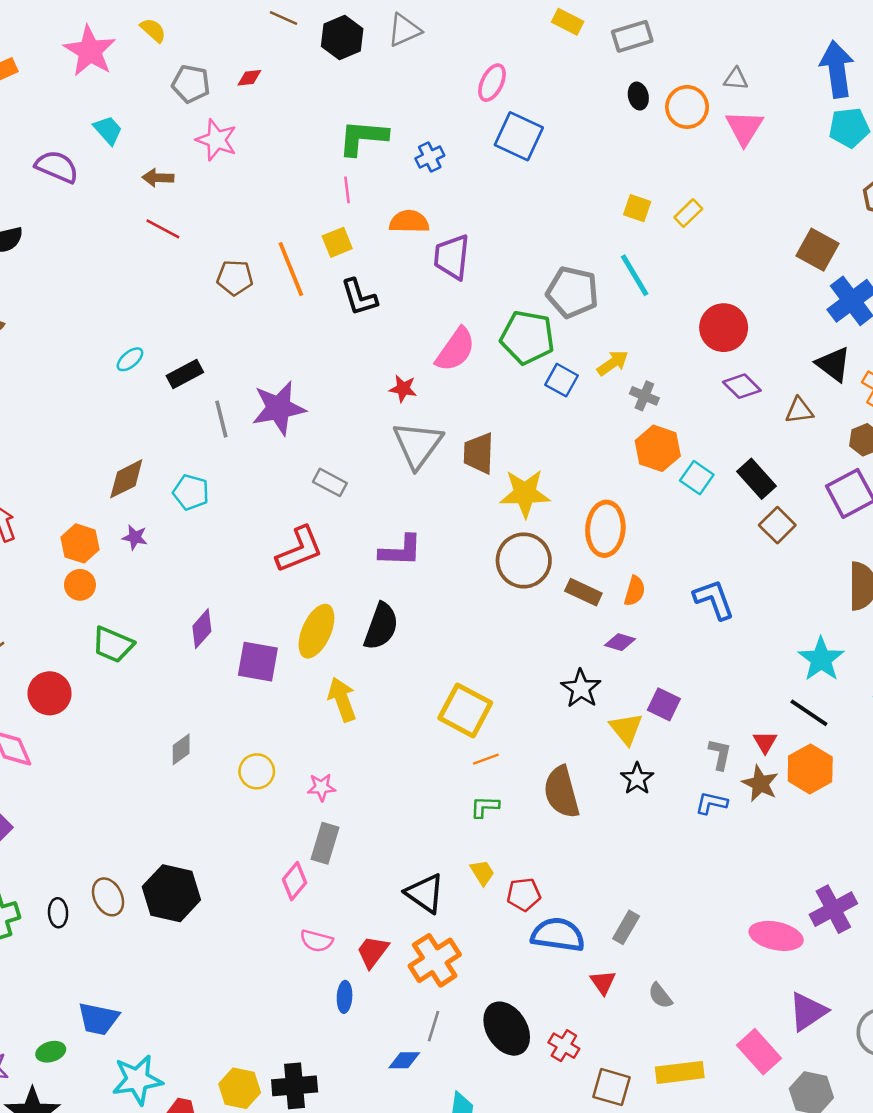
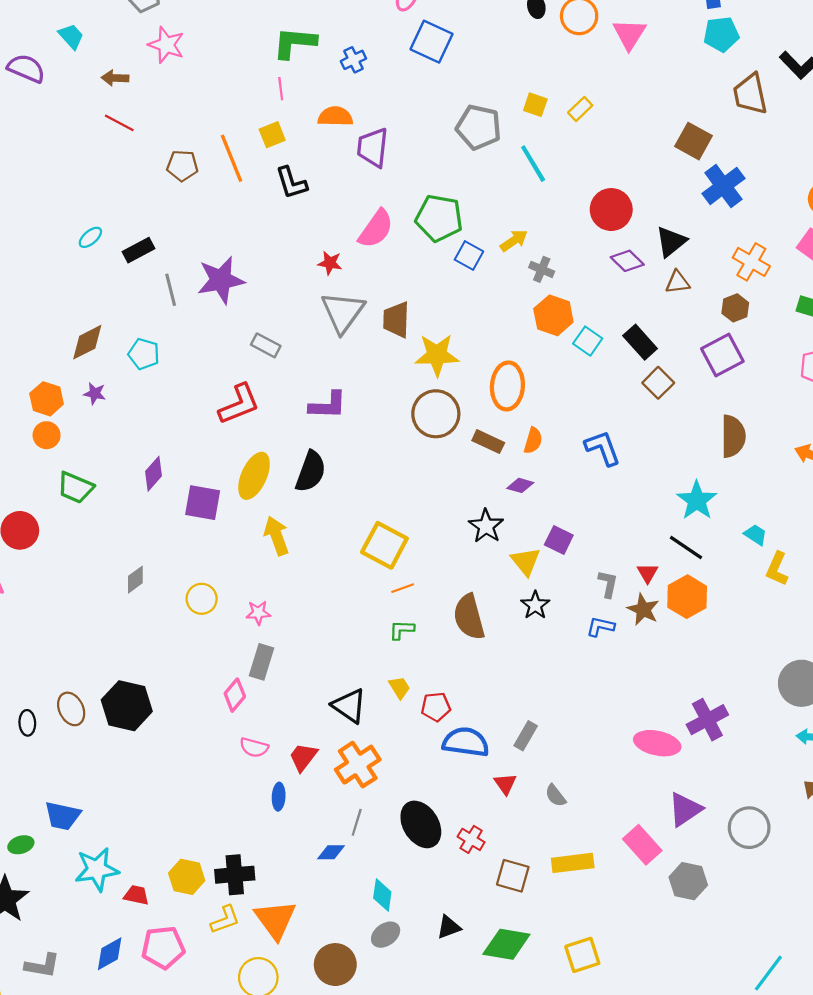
gray pentagon: (572, 292) -> (479, 127), moved
black triangle: (833, 364) -> (671, 242), moved, turned 44

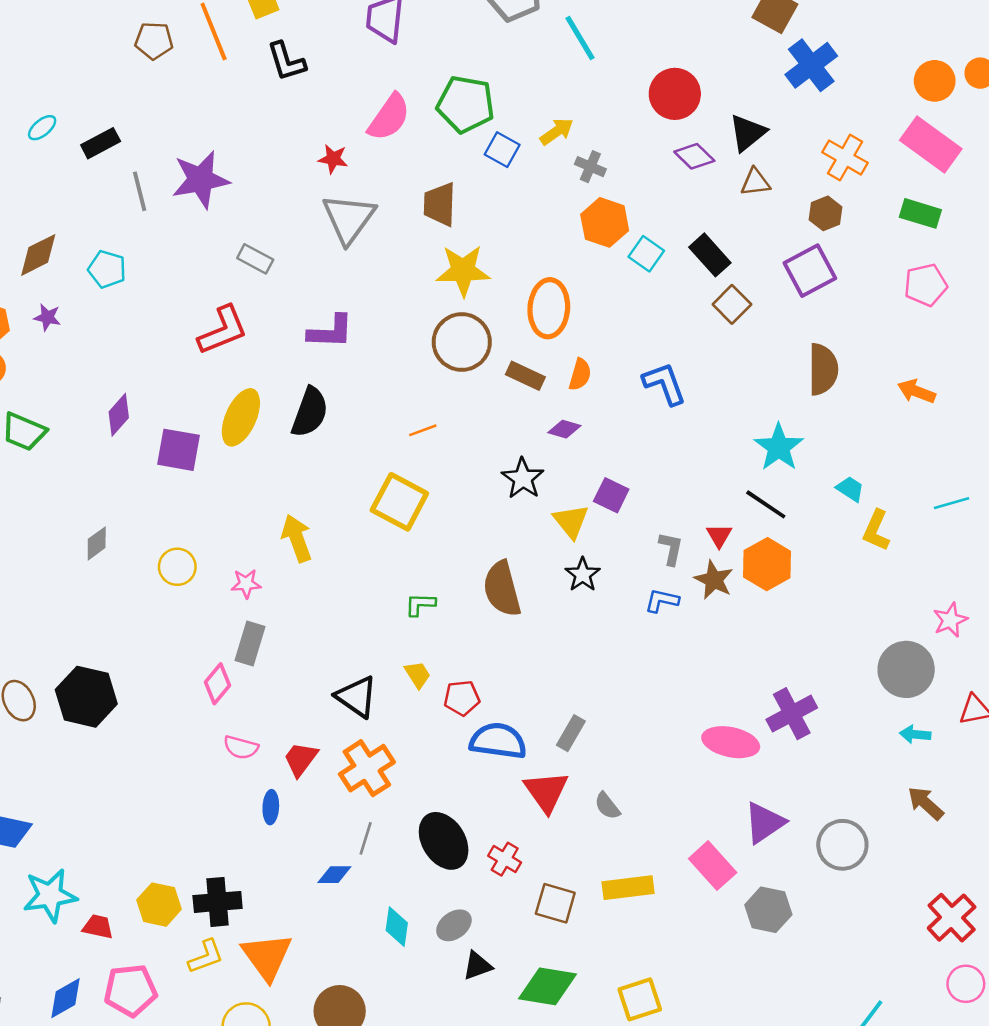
brown trapezoid: (396, 320) -> (440, 204), moved
yellow arrow: (276, 536) -> (297, 538), moved
orange line: (403, 588) -> (423, 430), moved
red triangle: (505, 784) -> (546, 792), size x1.6
gray ellipse: (386, 935) -> (454, 925), moved

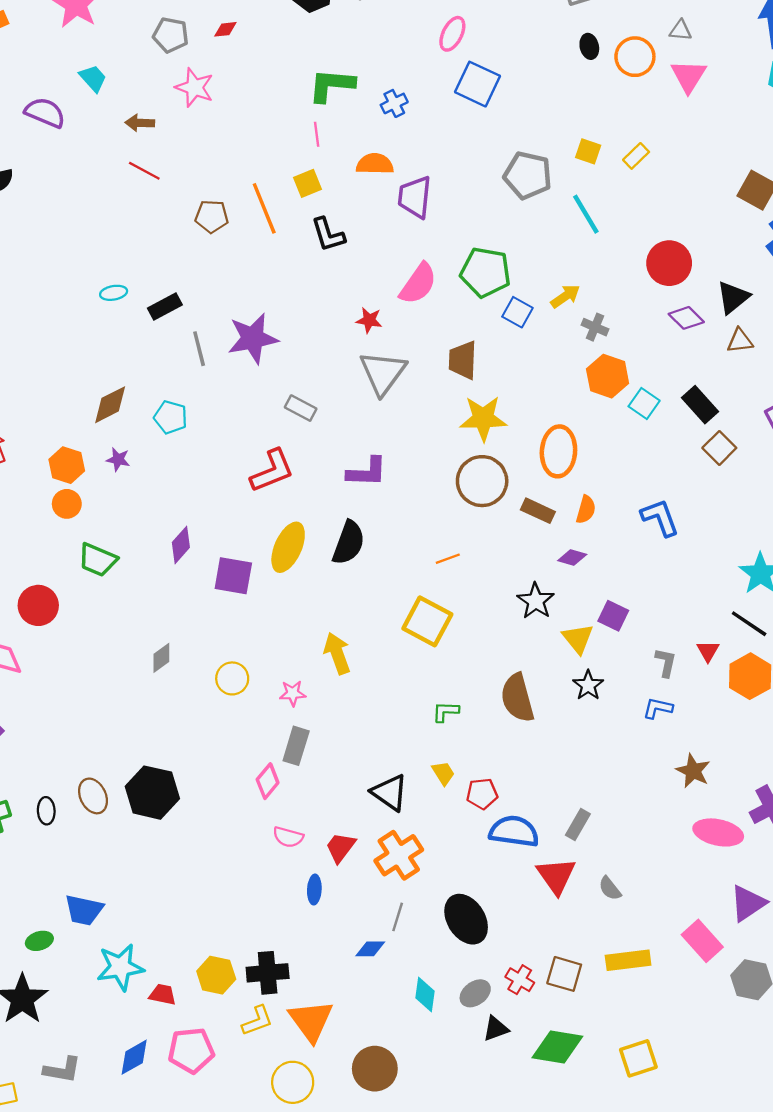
cyan ellipse: (42, 128) -> (114, 293), turned 30
brown star: (714, 580) -> (693, 771), moved
red cross: (505, 859) -> (520, 980), moved

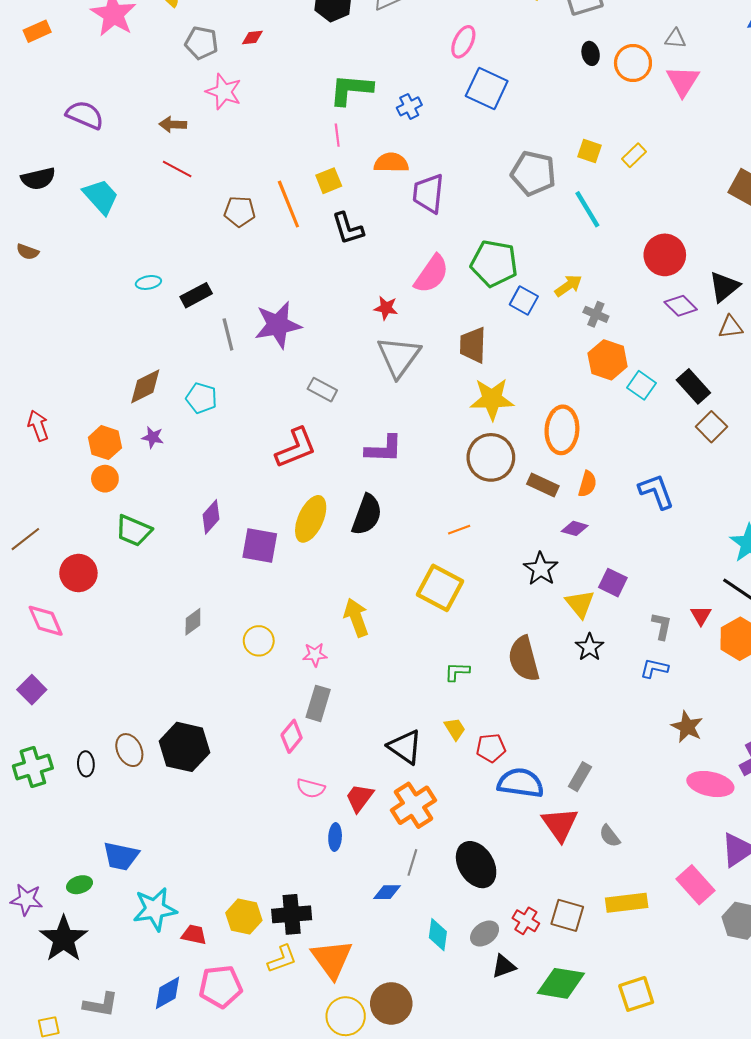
cyan trapezoid: (93, 78) -> (101, 197), moved, size x1.4
yellow circle: (293, 1082) -> (346, 1016), moved

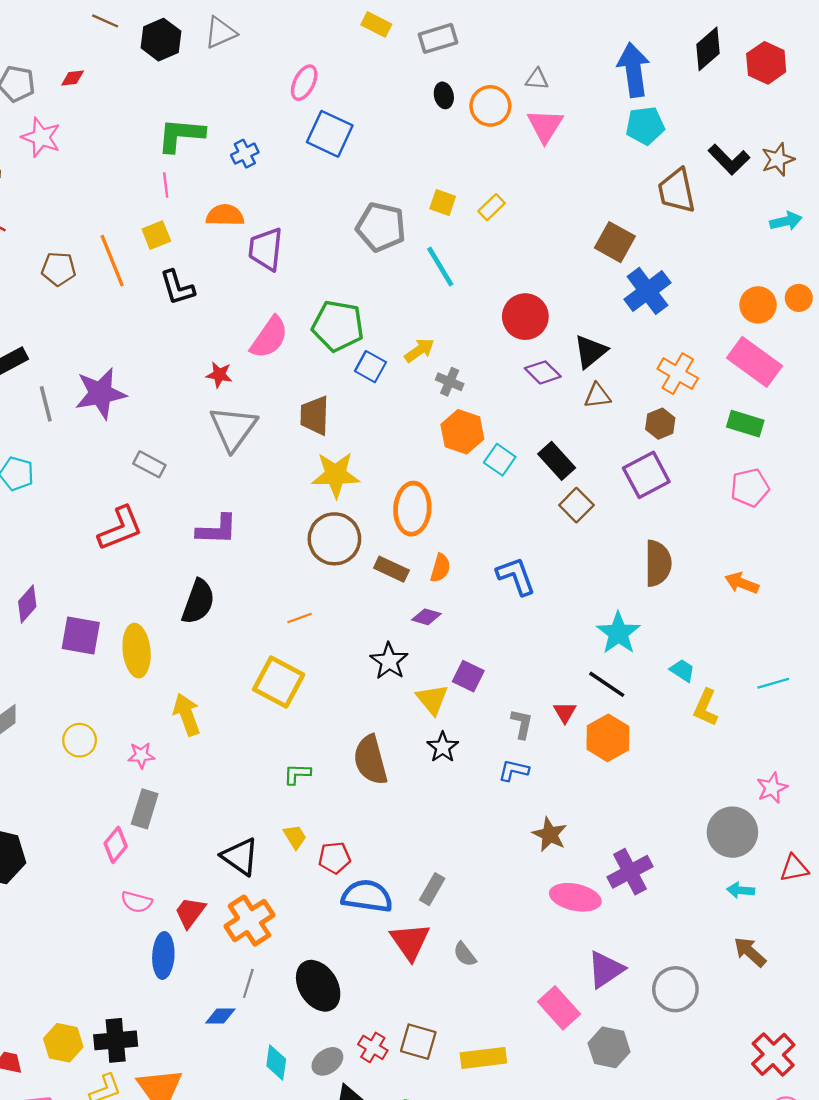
yellow ellipse: (311, 519) -> (137, 651), moved, turned -30
blue ellipse: (335, 837) -> (163, 955), size x1.5
yellow rectangle: (627, 903) -> (483, 1058), moved

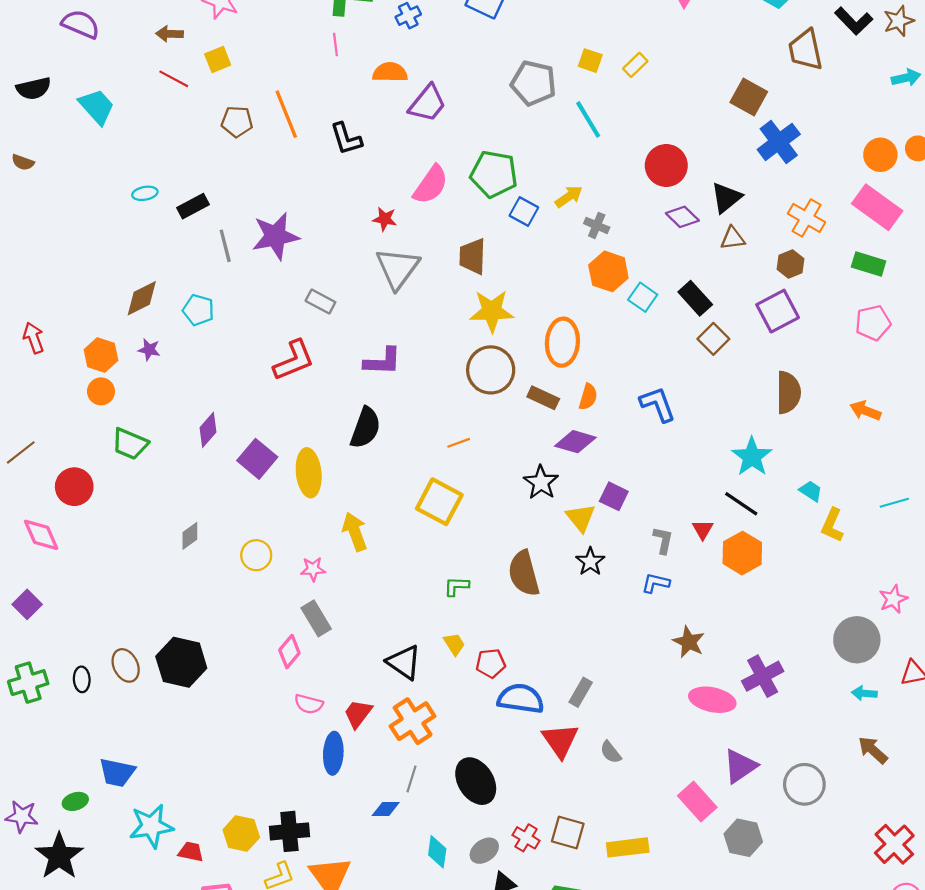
yellow square: (156, 235) -> (218, 59), moved
purple trapezoid: (266, 249) -> (428, 103), turned -147
purple diamond: (426, 617) -> (575, 442), size x1.5
purple square: (81, 635) -> (257, 459), turned 30
gray rectangle: (145, 809) -> (316, 618), turned -48

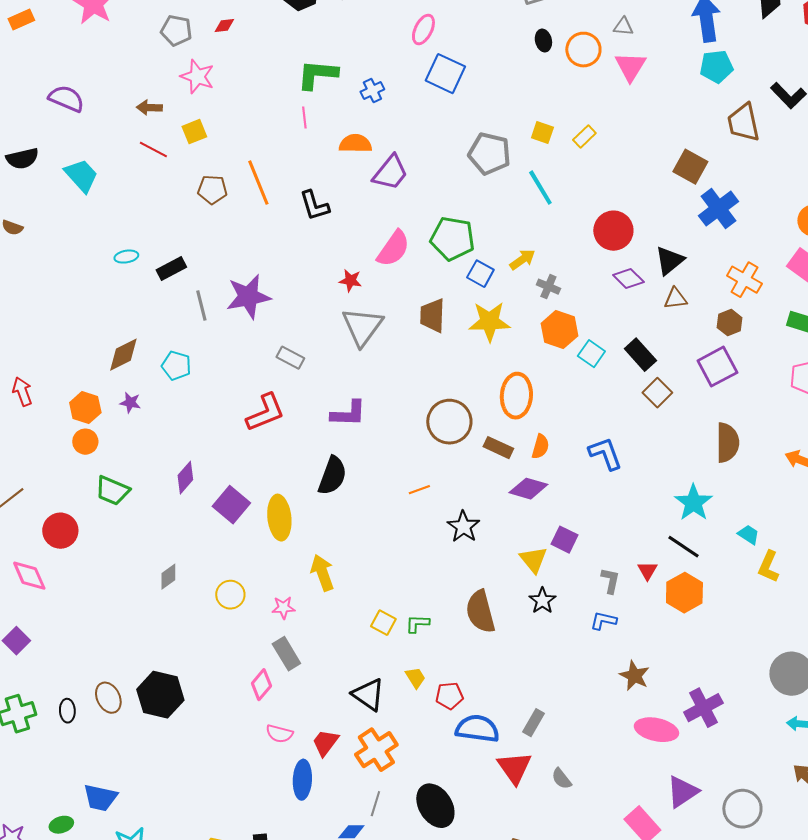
yellow star: (492, 311) -> (489, 322), moved
black star: (541, 482) -> (463, 527), moved
yellow square: (439, 502) -> (383, 623), moved, size x0.6

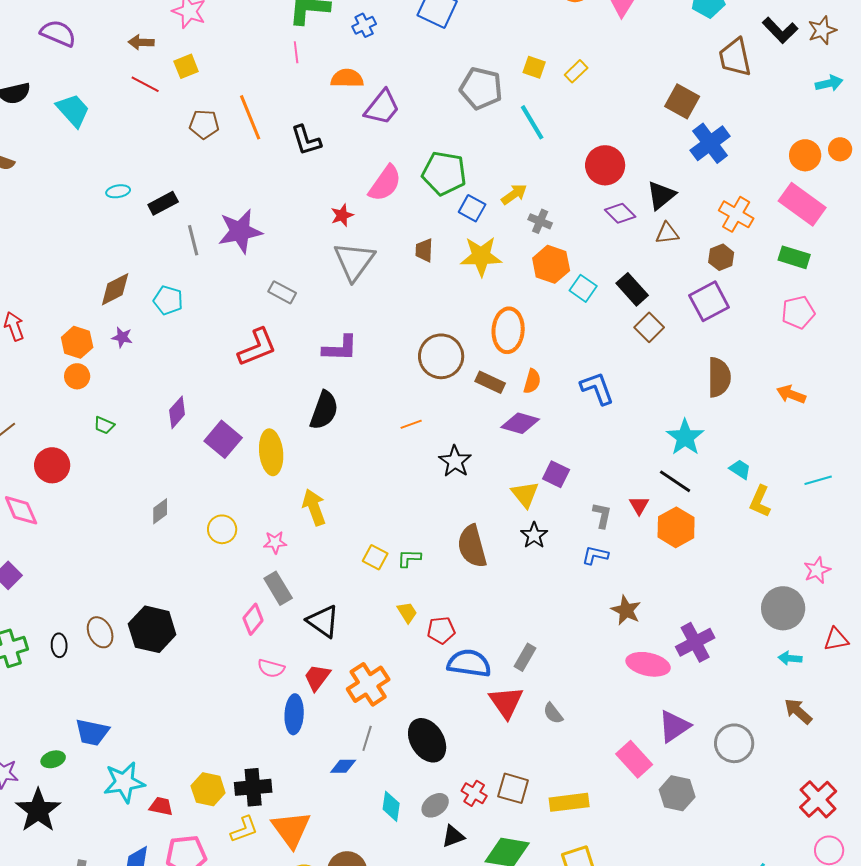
red star: (350, 281) -> (342, 215), turned -30
brown trapezoid: (432, 316) -> (424, 250), size x0.7
green trapezoid: (112, 491) -> (104, 425), size x0.6
black triangle: (368, 695) -> (323, 621), moved

